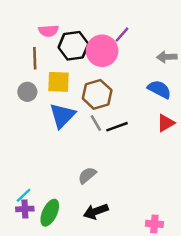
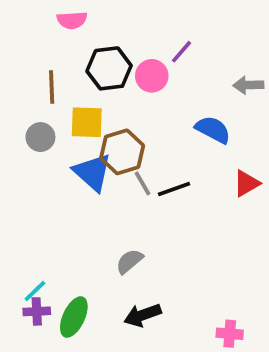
pink semicircle: (49, 31) -> (72, 20), moved
pink circle: (102, 51) -> (152, 76), size x0.7
blue semicircle: (159, 89) -> (213, 130), moved
brown hexagon: (97, 94) -> (122, 152), moved
blue triangle: (62, 116) -> (92, 172), turned -32

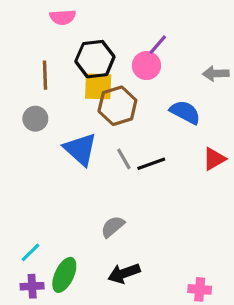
pink circle: (152, 76) -> (146, 66), moved
yellow square: (87, 122) -> (98, 86), moved
brown hexagon: (122, 152) -> (117, 106), moved
purple cross: (37, 311) -> (32, 286), moved

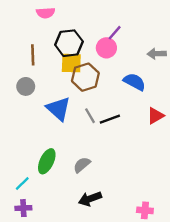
green ellipse: (64, 275) -> (47, 161), moved

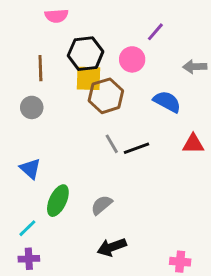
purple line: (115, 33) -> (155, 32), moved
blue triangle: (58, 109) -> (30, 169), moved, size x0.7
red triangle: (156, 116) -> (193, 144), turned 30

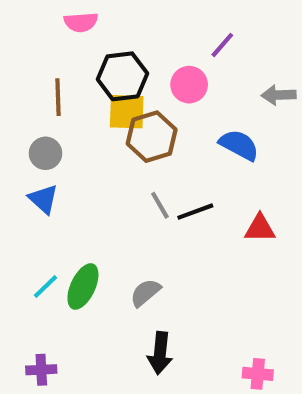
red triangle: (193, 144) -> (260, 228), moved
blue triangle: (30, 169) -> (43, 199), moved
cyan line: (27, 228) -> (46, 286), moved
black arrow: (112, 247) -> (160, 353), turned -64

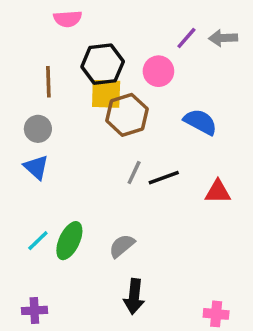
gray arrow: (279, 95) -> (223, 38), moved
gray line: (160, 205) -> (134, 172), turned 55

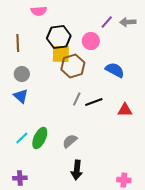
brown line: (48, 82) -> (18, 43), moved

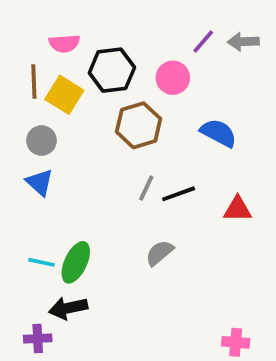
pink semicircle: (39, 11) -> (64, 43), moved
yellow square: (61, 54) -> (64, 95), moved, turned 30
cyan line: (22, 138) -> (41, 262), turned 56
gray semicircle: (70, 141) -> (160, 253), moved
black arrow: (77, 170) -> (68, 308), moved, turned 72

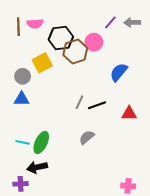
brown line: (34, 82) -> (18, 27), moved
yellow square: (64, 95) -> (42, 63), moved, turned 30
brown hexagon: (139, 125) -> (75, 51), moved
blue semicircle: (219, 133) -> (119, 72), turned -78
blue triangle: (40, 182) -> (22, 99), turned -42

